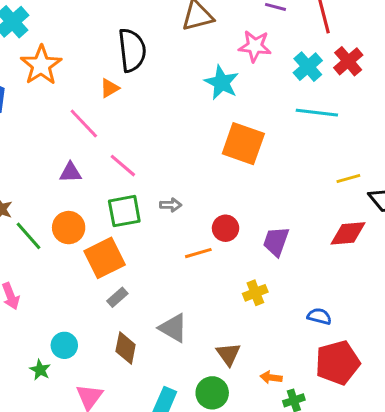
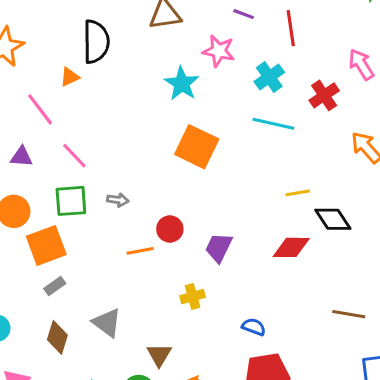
red cross: (348, 61) -> (324, 95), moved

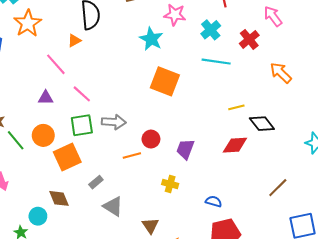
gray arrow: (118, 200) -> (114, 122), size x1.6
gray rectangle: (55, 286) -> (96, 182), moved
yellow cross: (193, 297) -> (170, 184), turned 35
brown line: (349, 314) -> (278, 188), turned -50
brown diamond: (57, 337) -> (59, 198), moved, turned -35

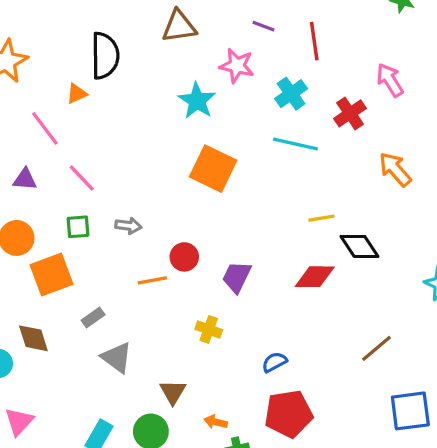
gray arrow: (114, 122) -> (128, 226), size x0.7
green square: (82, 125) -> (78, 227), size x0.7
blue semicircle: (214, 201) -> (274, 362), turned -49

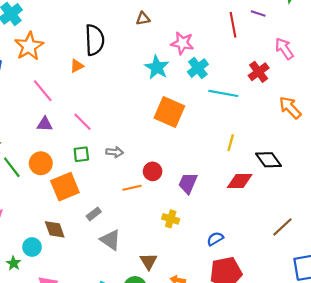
brown triangle: (179, 26) -> (143, 19), size x0.6
purple line: (264, 26) -> (258, 13), moved
cyan cross: (291, 94) -> (198, 68), moved
pink line: (45, 128) -> (43, 91), moved
yellow line: (321, 218) -> (231, 143), moved, turned -63

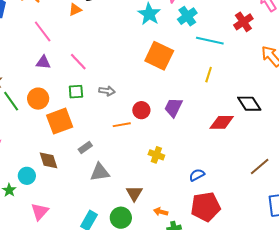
yellow line: (231, 143) -> (209, 75), moved
purple trapezoid: (188, 183) -> (173, 107), moved
gray triangle: (110, 240) -> (100, 172), turned -45

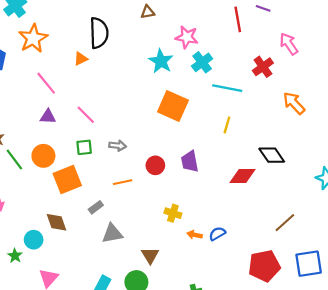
purple trapezoid: (173, 107) -> (190, 161), turned -35
orange line: (122, 125) -> (123, 182), moved
red pentagon: (206, 207) -> (264, 266), moved
orange arrow: (161, 212) -> (195, 235), moved

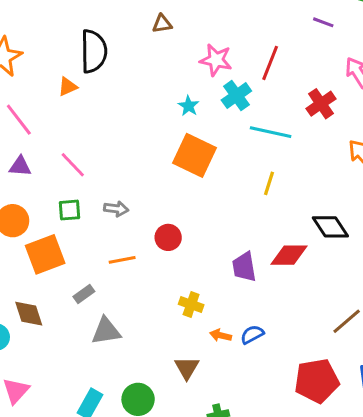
red line: (238, 19) -> (270, 63), moved, turned 30
cyan star: (161, 61) -> (189, 106), moved, size x0.6
purple trapezoid: (190, 161) -> (244, 267), moved
brown triangle: (150, 255) -> (187, 368), moved

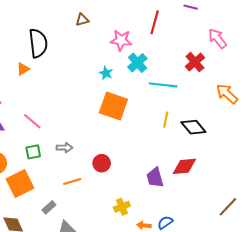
red line: (270, 63) -> (155, 22), moved
black diamond: (330, 227) -> (193, 127), moved
yellow cross: (191, 305) -> (122, 207), turned -35

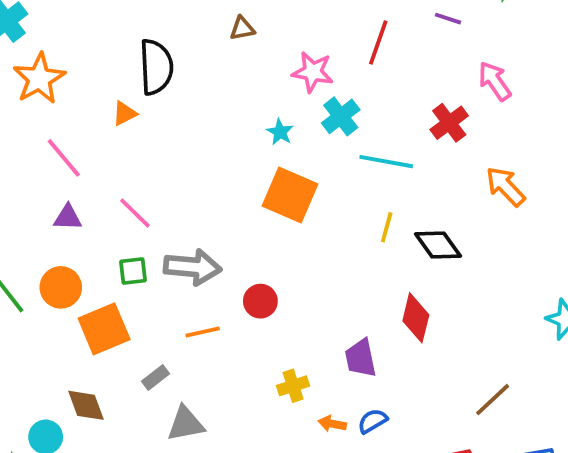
gray arrow: (65, 148) -> (193, 267), size x1.8
red diamond: (184, 166) -> (416, 318), turned -75
purple trapezoid: (155, 178) -> (361, 358), moved

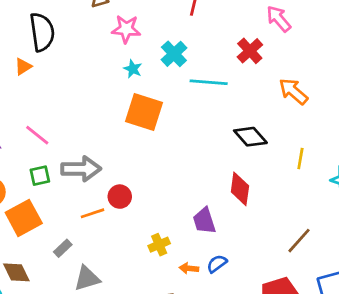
pink star: (313, 72) -> (126, 29), moved
yellow line: (387, 227) -> (300, 158), moved
red circle: (260, 301) -> (120, 197), moved

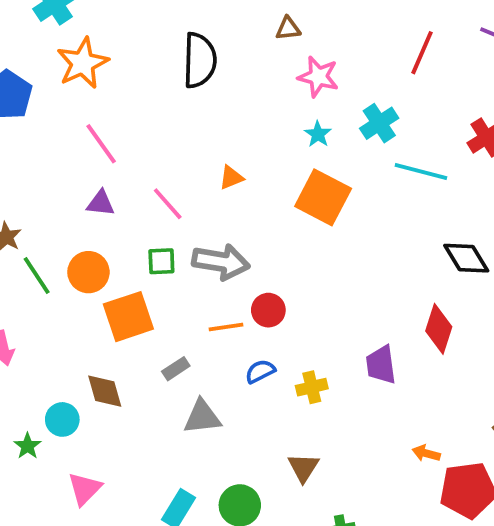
orange triangle: (23, 67) -> (231, 177), moved
blue semicircle: (217, 264) -> (260, 371), moved
orange arrow: (189, 268) -> (426, 453), moved

